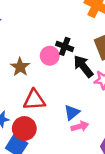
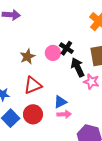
red triangle: (34, 100) -> (33, 85), turned -30
red circle: (24, 129) -> (33, 114), moved

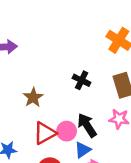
pink circle: (53, 53) -> (67, 131), moved
black arrow: (78, 67) -> (87, 125), moved

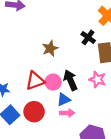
black cross: (82, 80) -> (88, 37), moved
brown star: (33, 97) -> (50, 48), moved

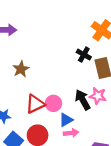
brown star: (50, 48) -> (21, 69), moved
black arrow: (70, 80) -> (83, 100), moved

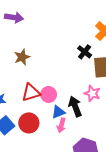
black arrow: (83, 100) -> (75, 106), moved
pink arrow: (71, 133) -> (61, 125), turned 104

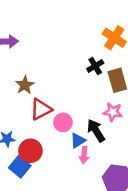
black cross: (85, 52) -> (95, 66), turned 32
red triangle: (31, 93) -> (41, 109), moved
red circle: (29, 123) -> (30, 151), moved

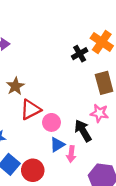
black cross: (95, 66) -> (80, 54), moved
blue triangle: (78, 140) -> (57, 145), moved
red circle: (30, 151) -> (33, 170), moved

